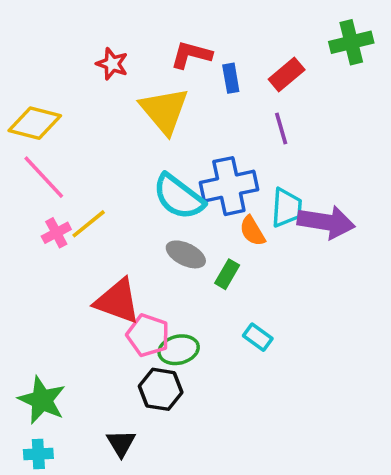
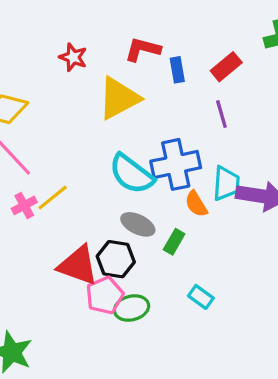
yellow triangle: (164, 111) -> (119, 98), turned 42
pink pentagon: (148, 335) -> (105, 295), turned 30
black hexagon: (161, 389) -> (116, 259), moved

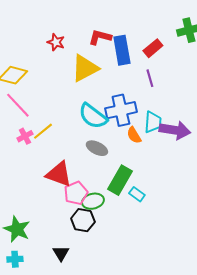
blue rectangle: (177, 70) -> (122, 50), size x1.8
green rectangle: (174, 242) -> (120, 180), moved, size x1.8
black hexagon: (116, 259) -> (83, 220), moved

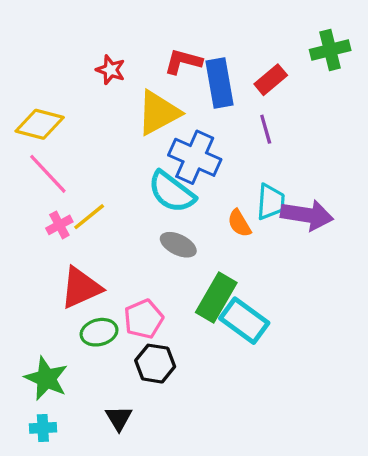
blue cross: (121, 110) -> (195, 157), moved, turned 36
red triangle: (59, 174) -> (81, 288), moved, turned -44
cyan rectangle: (137, 194) -> (244, 321), size x1.8
green ellipse: (93, 201) -> (99, 332), moved

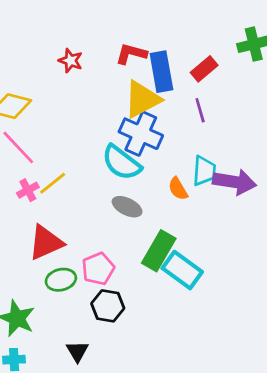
yellow triangle: (158, 113) -> (142, 99), moved

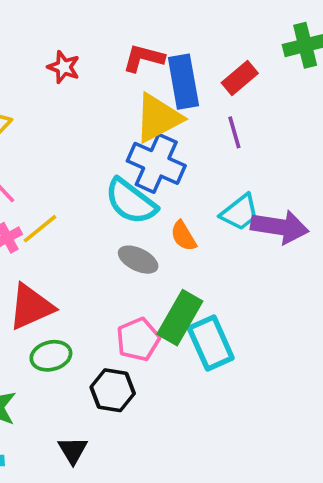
cyan trapezoid: (204, 171) -> (240, 212), turned 48
orange semicircle: (178, 189) -> (183, 236), moved
pink pentagon: (98, 269) -> (138, 339), moved
cyan rectangle: (182, 270) -> (211, 343), turned 30

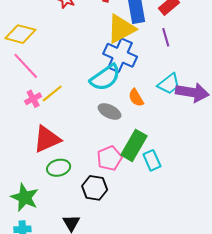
cyan semicircle: (131, 201) -> (105, 78), turned -72
cyan rectangle: (211, 343) -> (152, 160), size x0.7

